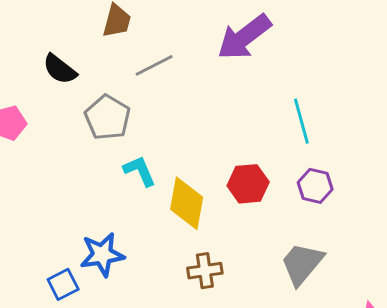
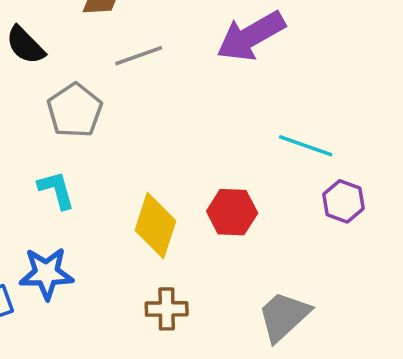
cyan line: (301, 121) -> (306, 146), turned -63
cyan L-shape: (140, 171) -> (56, 190), moved
purple hexagon: (315, 186) -> (343, 201), moved

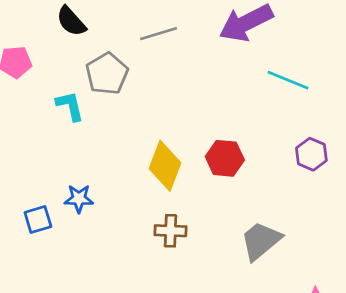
cyan line: (306, 146) -> (288, 80), moved
cyan L-shape: (56, 190) -> (70, 106), moved
blue star: (46, 273) -> (79, 199), size x0.7

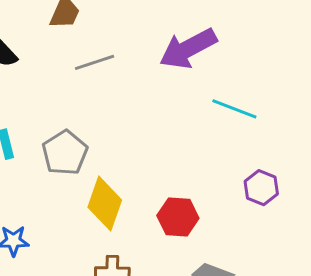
gray pentagon: (107, 74) -> (65, 153), moved
red hexagon: (225, 158) -> (178, 217), moved

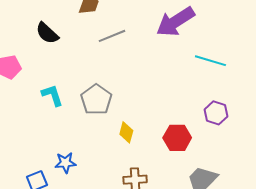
purple hexagon: (261, 188) -> (216, 113), moved
yellow diamond: (105, 204) -> (126, 132), size x0.6

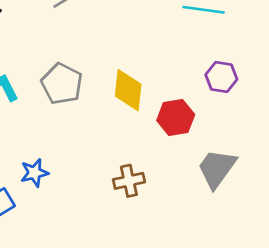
yellow diamond: (126, 132) -> (128, 90), moved, size x1.5

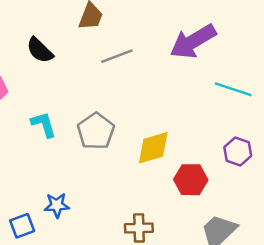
yellow diamond: (128, 90) -> (153, 148), turned 57

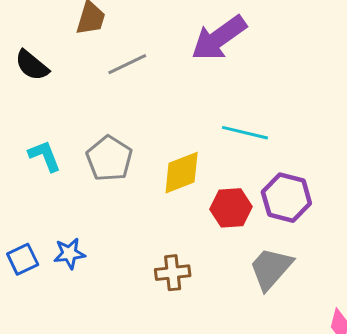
cyan line: (233, 89) -> (245, 133), moved
purple hexagon: (238, 152) -> (286, 198), moved, size x1.4
blue square: (22, 226) -> (23, 259), moved

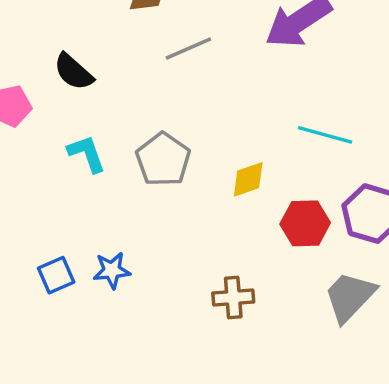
black semicircle: (32, 65) -> (73, 72), moved
yellow diamond: (182, 173) -> (248, 179), size x0.7

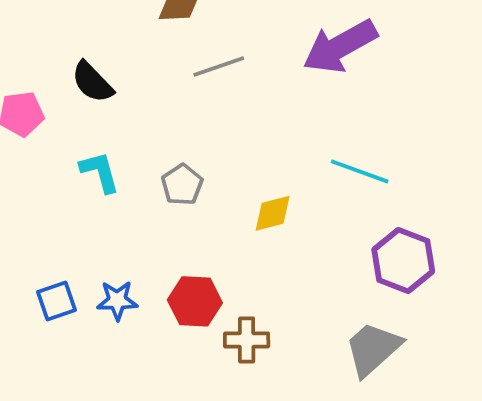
gray pentagon: (163, 160) -> (182, 185), size x0.7
red hexagon: (305, 223) -> (195, 301), moved

